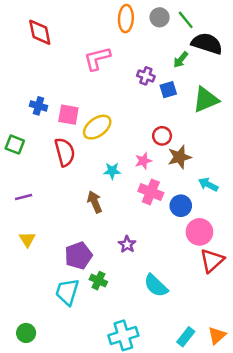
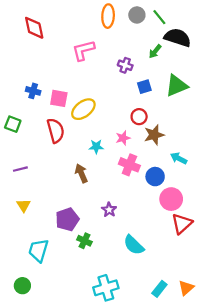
blue square: (168, 90) -> (144, 87), moved
cyan trapezoid: (67, 292) -> (38, 250), moved

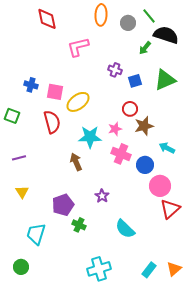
gray circle: (137, 15) -> (128, 23), moved
red diamond: (34, 28) -> (47, 19), moved
purple cross: (125, 65) -> (115, 70), moved
cyan star: (96, 147) -> (90, 137), size x1.6

